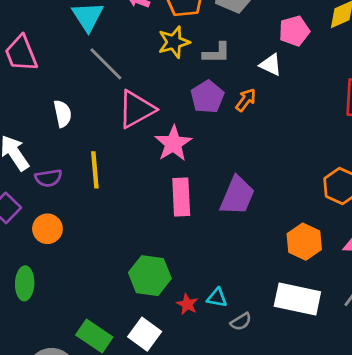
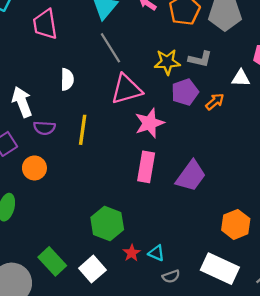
yellow star: (174, 42) -> (167, 62), moved
white triangle: (271, 65) -> (241, 78), turned -36

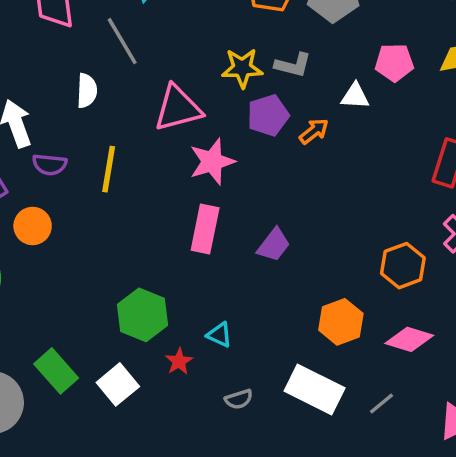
gray line: (110, 48) -> (122, 41), moved
purple trapezoid: (191, 176) -> (274, 245), size x0.7
cyan triangle: (156, 253) -> (219, 335), moved

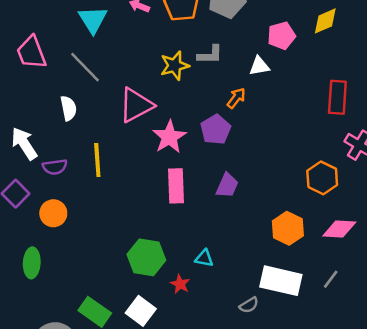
purple pentagon: (268, 115) -> (216, 130), moved
gray semicircle: (239, 399) -> (249, 305), moved

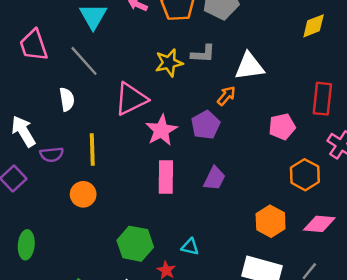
pink pentagon: (281, 36) -> (282, 127), moved
white triangle: (259, 66) -> (249, 66), size x1.5
orange circle: (53, 213) -> (83, 194), moved

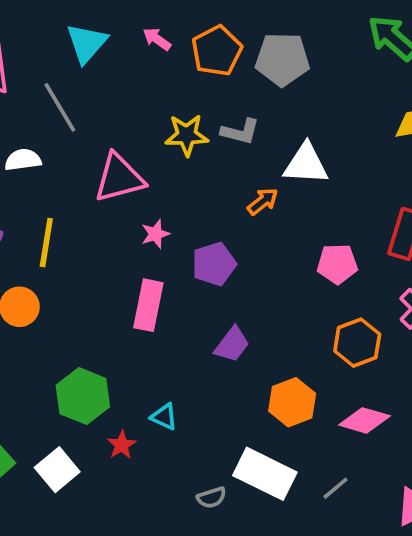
white semicircle: (67, 99) -> (23, 160), turned -100
purple pentagon: (206, 125) -> (214, 264), moved
pink star: (161, 130) -> (155, 234), size x0.6
purple trapezoid: (214, 178) -> (232, 344), moved

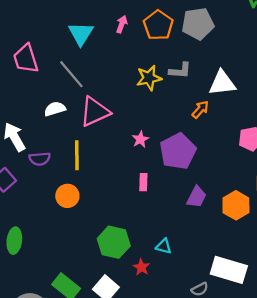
pink arrow: (157, 39) -> (122, 24), turned 84
pink triangle: (119, 178) -> (95, 112), moved
purple pentagon: (214, 264) -> (178, 151), size x1.4
pink rectangle: (148, 305) -> (143, 182), size x0.6
orange hexagon: (292, 402) -> (236, 205), moved

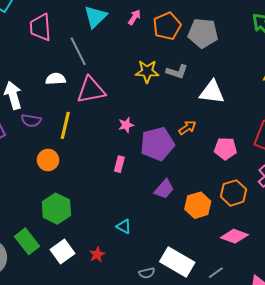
orange arrow: (200, 109) -> (187, 128), moved
green hexagon: (114, 242) -> (56, 209), moved
red star: (141, 267) -> (97, 254), moved

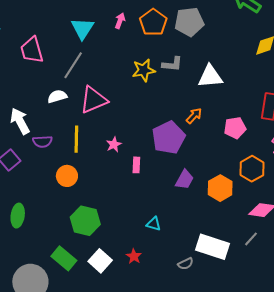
gray line: (78, 51) -> (73, 65), turned 72
pink star: (126, 125) -> (114, 145), moved
gray line: (216, 273) -> (251, 239), moved

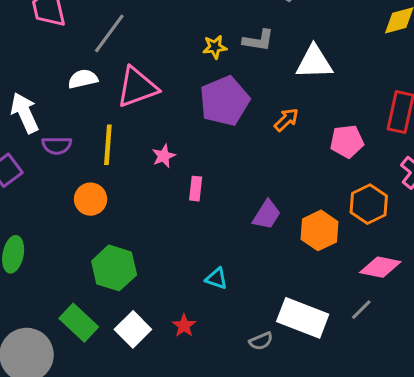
yellow star: (144, 70) -> (215, 47), size x0.7
purple pentagon: (168, 138) -> (224, 101), moved

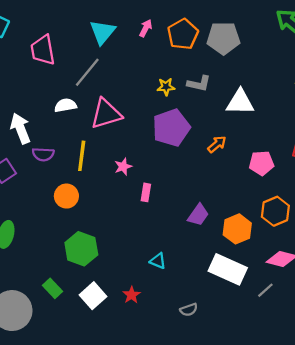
white rectangle: (303, 318) -> (228, 269), moved
green rectangle: (79, 323) -> (53, 288), size x0.7

